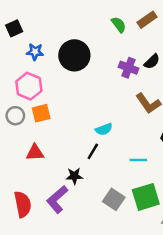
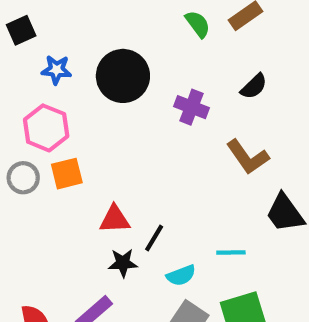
purple cross: (129, 68) -> (191, 107), moved
cyan semicircle: (104, 129) -> (181, 275), moved
red triangle: (35, 153) -> (115, 219), moved
black star: (74, 176) -> (123, 263), moved

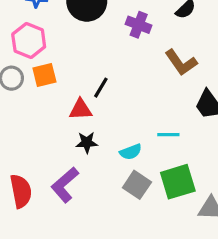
black line: (154, 238) -> (101, 88), moved

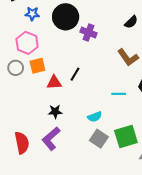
purple cross: (139, 25) -> (88, 32), moved
red triangle: (81, 110) -> (54, 82), moved
cyan line: (168, 135) -> (119, 94), moved
black star: (87, 142) -> (55, 112), moved

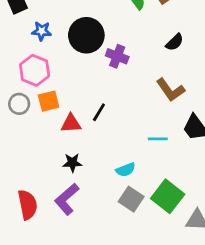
green square: (126, 137) -> (168, 196), turned -35

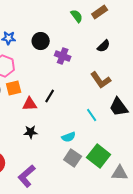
black circle: (86, 35) -> (41, 41), size x0.7
cyan line: (158, 139) -> (92, 115), turned 56
purple L-shape: (67, 199) -> (27, 176), moved

